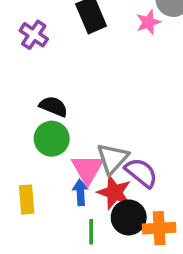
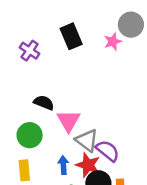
green circle: (52, 139) -> (30, 135), moved
gray triangle: (113, 158) -> (87, 140), turned -35
pink triangle: (87, 169) -> (69, 121), moved

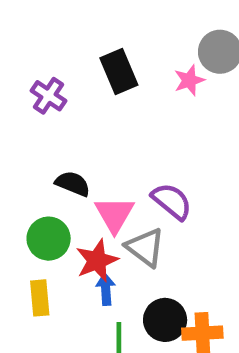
purple semicircle: (108, 151) -> (172, 201), moved
red star: (88, 165) -> (97, 261), moved, turned 30

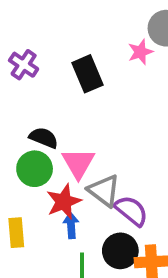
black rectangle: (119, 72) -> (87, 74), moved
purple semicircle: (172, 201) -> (131, 211), moved
green circle: (49, 239) -> (35, 169), moved

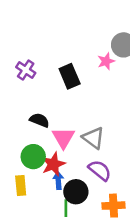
green circle: (35, 169) -> (33, 157), moved
gray triangle: (104, 191) -> (93, 138), moved
black circle: (120, 251) -> (76, 192), moved

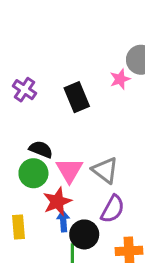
green circle: (33, 157) -> (33, 173), moved
purple semicircle: (100, 170) -> (113, 209), turned 80

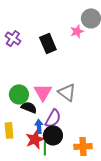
black semicircle: (41, 149) -> (29, 107), moved
red star: (57, 202) -> (35, 139), moved
purple semicircle: (113, 209) -> (53, 118), moved

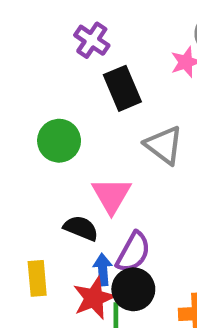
purple cross: (13, 38) -> (92, 40), moved
gray triangle: (67, 92) -> (164, 145), moved
green circle: (19, 94) -> (59, 141), moved

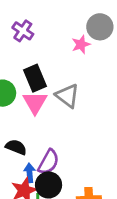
black rectangle: (122, 88) -> (35, 78), moved
pink triangle: (111, 195) -> (35, 103), moved

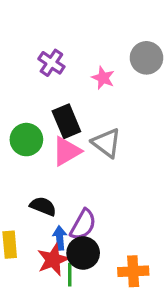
pink star: (81, 44) -> (103, 78), moved, turned -30
pink triangle: (35, 103) -> (66, 151), turned 30

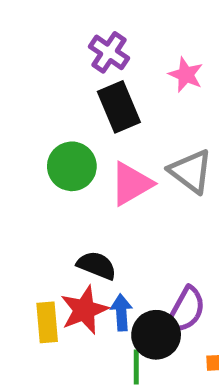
black rectangle: (66, 121) -> (119, 107), moved
purple semicircle: (83, 225) -> (186, 310), moved
red star: (53, 260) -> (84, 310), moved

